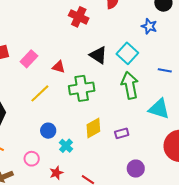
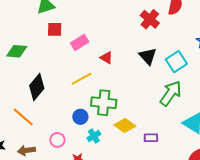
red cross: (79, 17) -> (150, 19), moved
green arrow: (130, 85) -> (171, 93), turned 32
green cross: (82, 88) -> (104, 103), moved
yellow diamond: (93, 128) -> (125, 126), turned 50

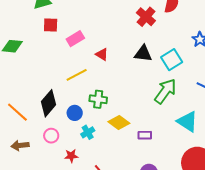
black triangle: (148, 56) -> (143, 54), turned -42
black diamond: (37, 87) -> (49, 103), moved
green cross: (104, 103) -> (98, 99), size x0.7

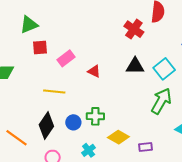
yellow line: (77, 75) -> (54, 91), moved, turned 40
blue circle: (75, 113) -> (73, 122), moved

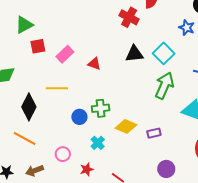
black diamond: (46, 126) -> (29, 107), moved

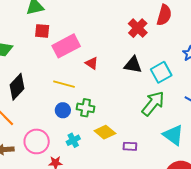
pink rectangle: (65, 54) -> (66, 46), size x1.5
yellow line: (57, 88) -> (64, 84), moved
pink circle: (63, 154) -> (37, 141), size x1.6

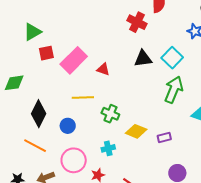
green cross: (86, 108) -> (110, 114), turned 30
blue circle: (63, 110) -> (68, 126), moved
cyan cross: (73, 140) -> (108, 148), turned 32

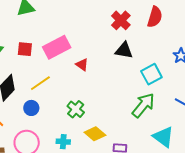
red cross: (137, 22) -> (121, 20), moved
red square: (46, 53) -> (25, 49), moved
black triangle: (143, 59) -> (124, 50), moved
yellow line: (83, 97) -> (40, 83), moved, turned -50

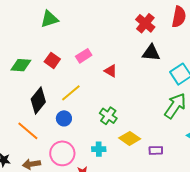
pink rectangle: (57, 47) -> (84, 56), size x0.6
red square: (25, 49) -> (52, 60), turned 35

